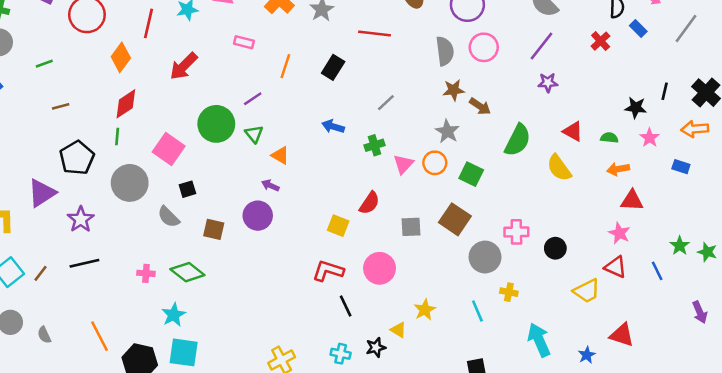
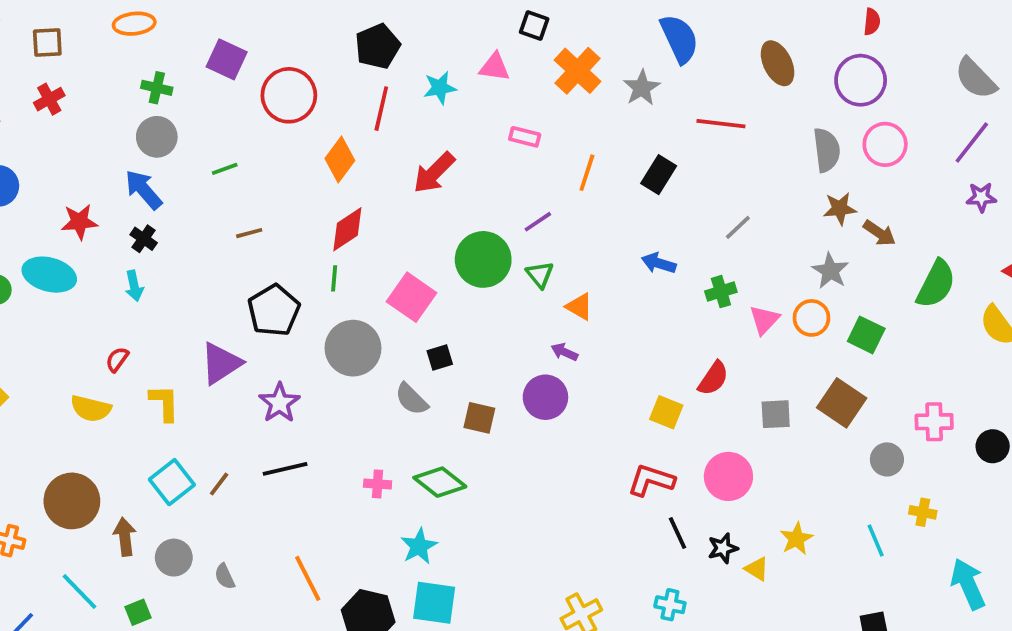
gray circle: (485, 257) -> (887, 459), size x0.7
black star: (376, 347) -> (723, 548), moved

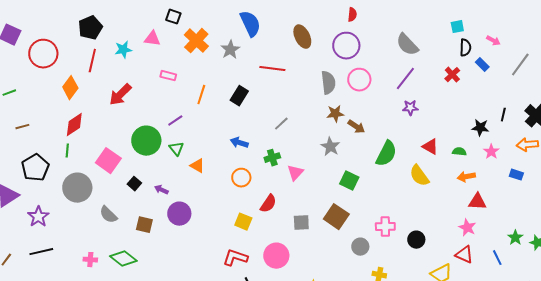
orange circle: (811, 318) -> (241, 178), moved
purple arrow: (564, 352) -> (161, 190), moved
black square: (440, 358) -> (134, 184), moved, turned -32

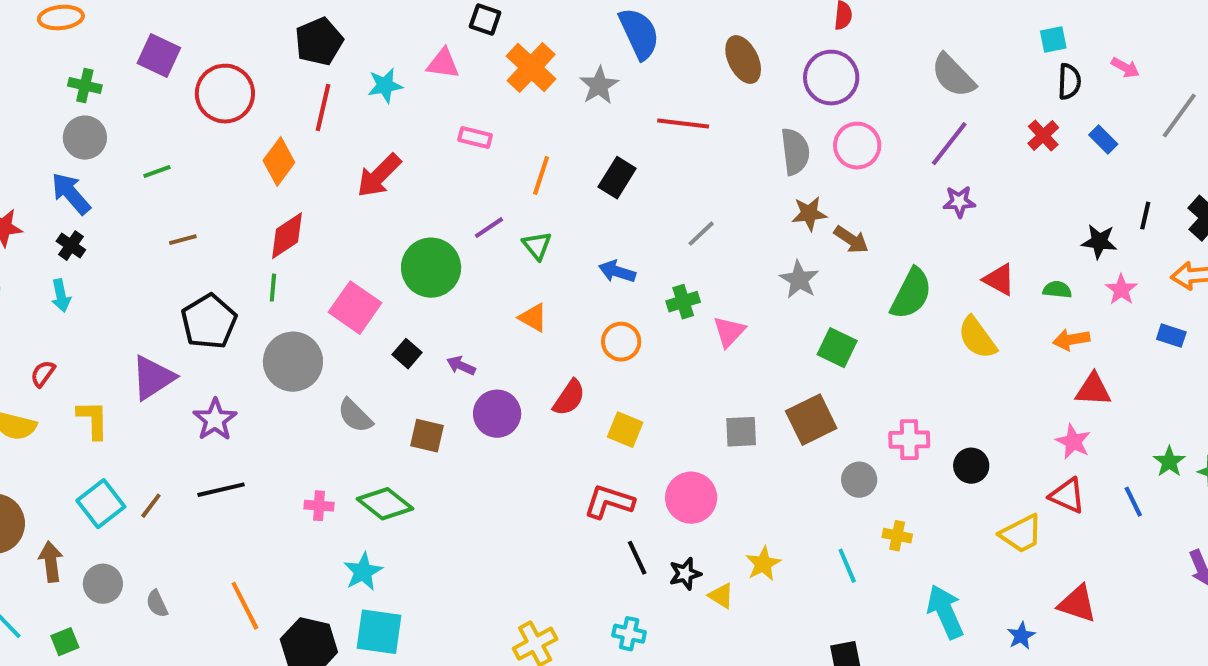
blue rectangle: (482, 65) -> (1103, 140), moved
green triangle: (176, 149) -> (537, 246), moved
red semicircle: (268, 204) -> (569, 398), moved
brown square: (336, 217) -> (811, 420), turned 30

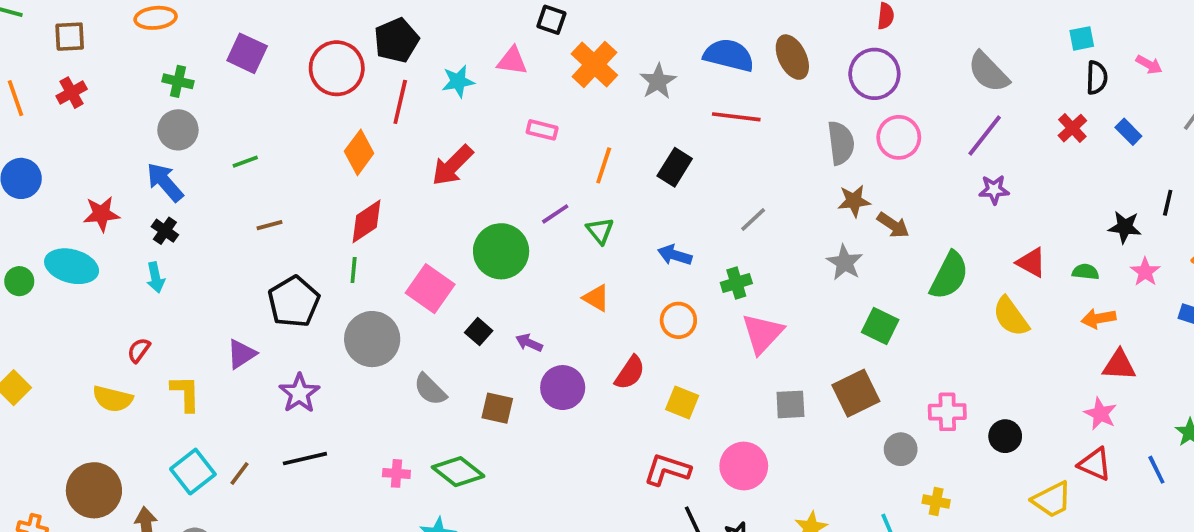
blue semicircle: (639, 33) -> (729, 55), moved, turned -51
red circle: (225, 94) -> (337, 68), moved
pink triangle: (729, 332) -> (762, 333), moved, size x1.4
purple triangle: (153, 378) -> (241, 354), size x0.7

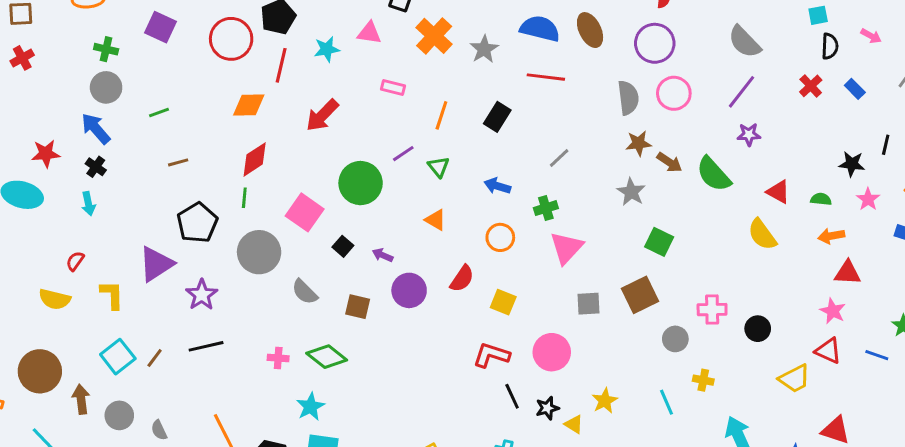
orange diamond: (359, 152) -> (249, 105), turned 52
green semicircle: (949, 276) -> (714, 174), moved, turned 111
purple triangle: (241, 354) -> (156, 264), size x1.5
blue line: (1156, 470) -> (877, 355), turned -45

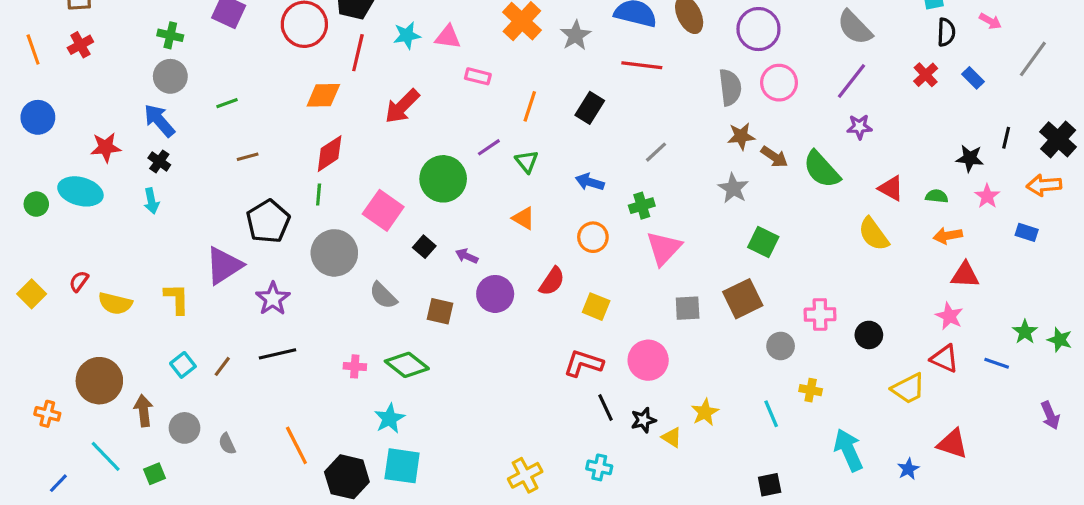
pink triangle: (369, 33) -> (448, 37), moved
red semicircle: (75, 261) -> (79, 281), moved
cyan square: (118, 357) -> (183, 365), size x0.7

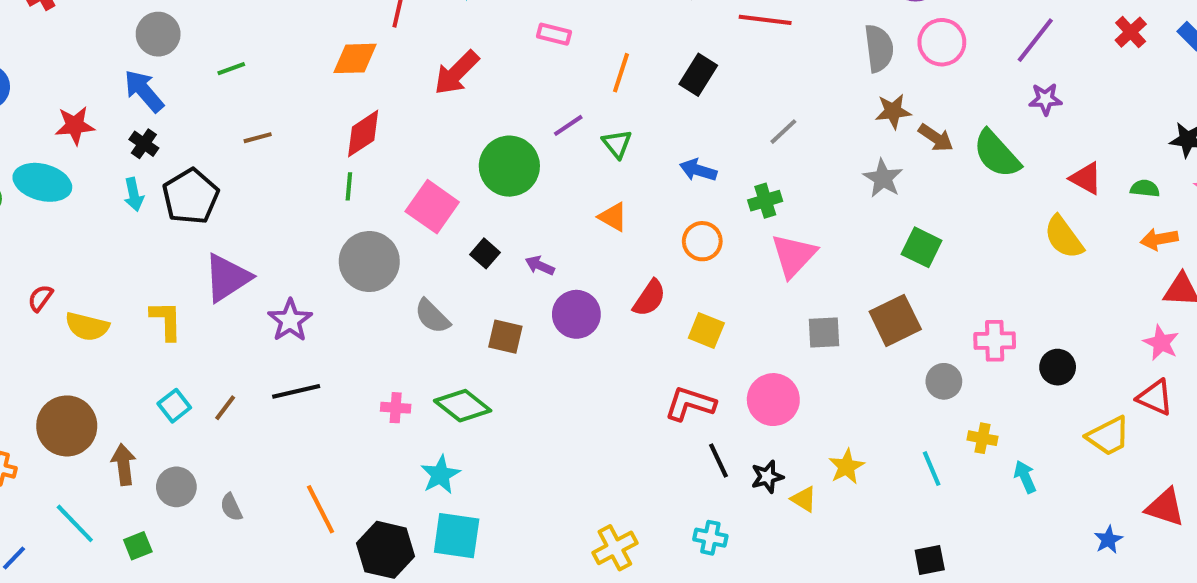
black pentagon: (268, 221) -> (191, 197), moved
cyan arrow: (848, 450) -> (1025, 477), moved, size x0.6

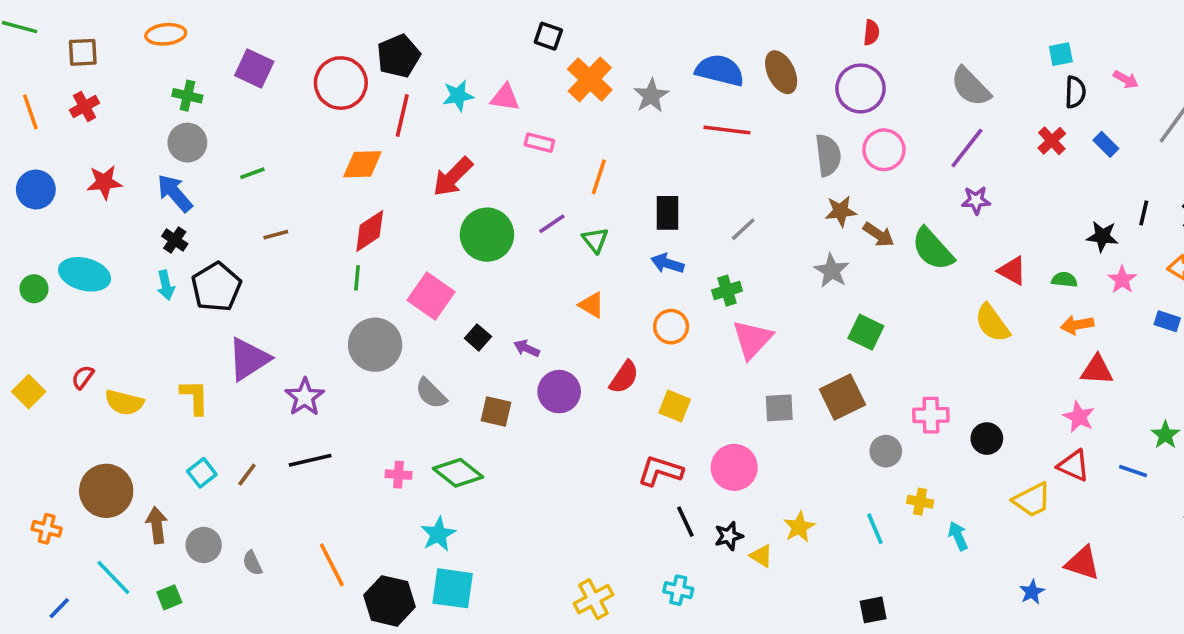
black rectangle: (698, 75) -> (667, 213), moved, turned -32
red star: (75, 125) -> (104, 182), moved
green circle: (509, 166) -> (487, 235), moved

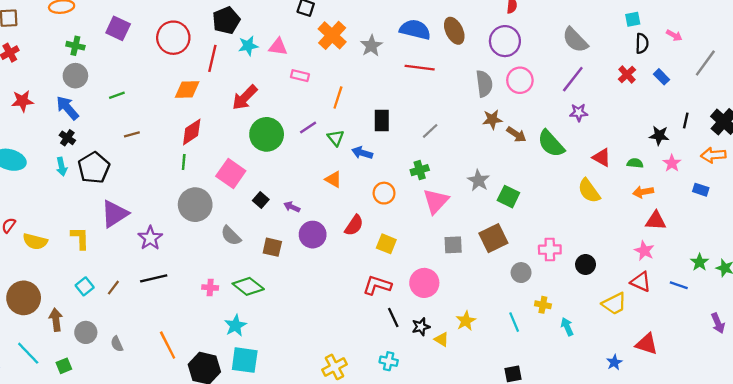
black pentagon: (399, 56) -> (226, 20), moved
blue arrow: (667, 263) -> (362, 153), moved
gray star: (832, 271) -> (478, 180), moved

